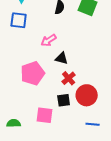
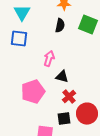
pink arrow: (49, 40) -> (49, 59), turned 140

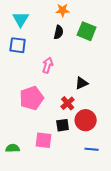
black triangle: (62, 77) -> (82, 83), moved, turned -40

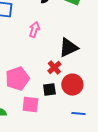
black triangle: (82, 83) -> (68, 48), size x1.5
pink pentagon: (32, 98) -> (17, 79), moved

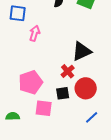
pink arrow: (34, 30) -> (35, 33), moved
blue line: (78, 114) -> (92, 117), turned -48

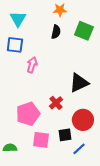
red cross: (68, 71) -> (56, 103), moved
black square: (63, 93) -> (65, 135), moved
blue line: (92, 117) -> (79, 149), moved

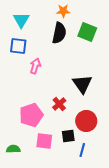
black semicircle: (56, 32) -> (59, 33), size x1.5
black triangle: (79, 83) -> (82, 84), turned -40
blue line: (79, 149) -> (82, 150), turned -32

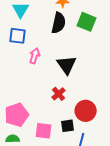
black triangle: (82, 84) -> (67, 65), moved
pink pentagon: (31, 115) -> (17, 115), moved

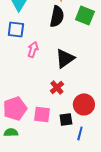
black triangle: (67, 65) -> (65, 58), turned 30
pink square: (44, 131) -> (42, 114), moved

